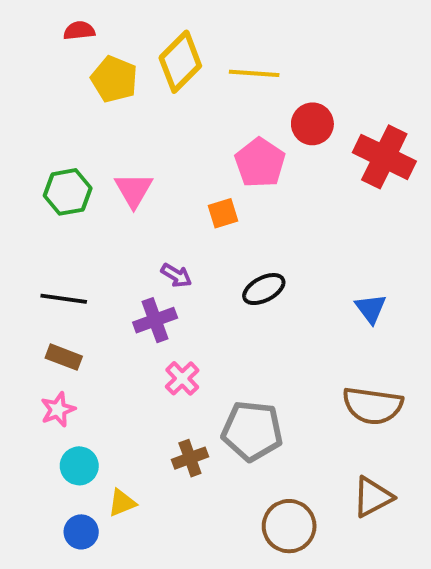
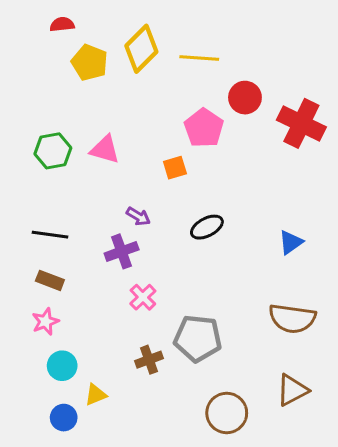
pink triangle: (134, 190) -> (105, 149), turned -44
blue triangle: (371, 308) -> (291, 242), turned 32

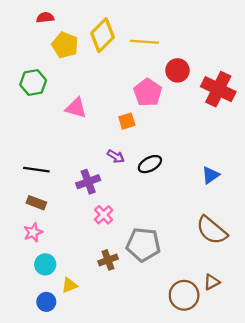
green hexagon: (53, 151) -> (33, 83), moved
purple arrow: (138, 216) -> (116, 156), moved
brown semicircle: (292, 318) -> (212, 230), turned 32
brown triangle: (292, 390) -> (212, 282), size x0.7
brown circle: (227, 413) -> (184, 295), moved

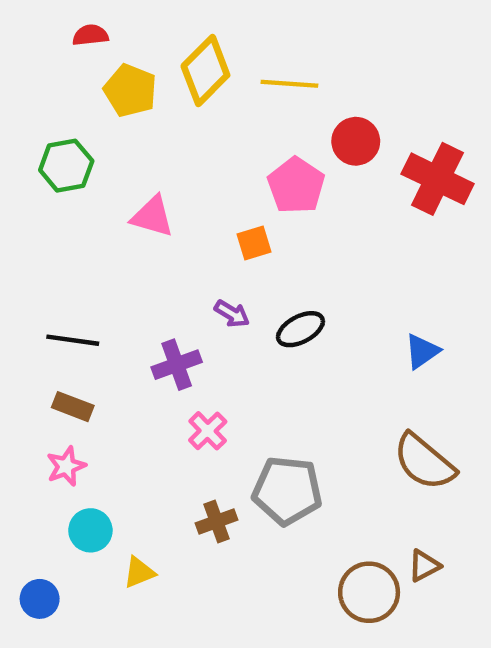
blue circle: (46, 302) -> (40, 599), moved

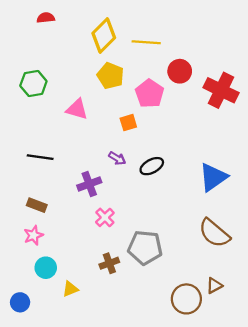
yellow pentagon: (130, 90) -> (110, 76), moved
black line: (73, 340) -> (40, 157), moved
blue triangle: (422, 351) -> (213, 177), size x1.6

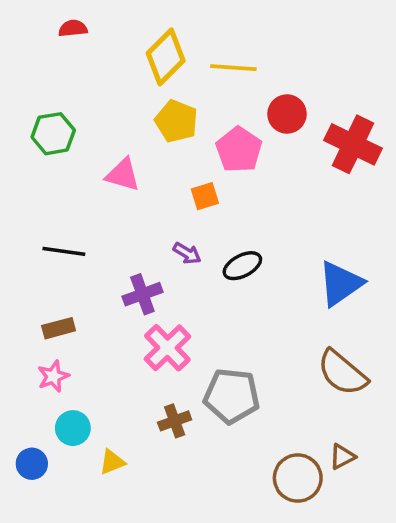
brown rectangle: (37, 205) -> (59, 328), turned -36
pink cross: (105, 217) -> (167, 348), size x1.5
blue circle: (20, 302) -> (32, 464), moved

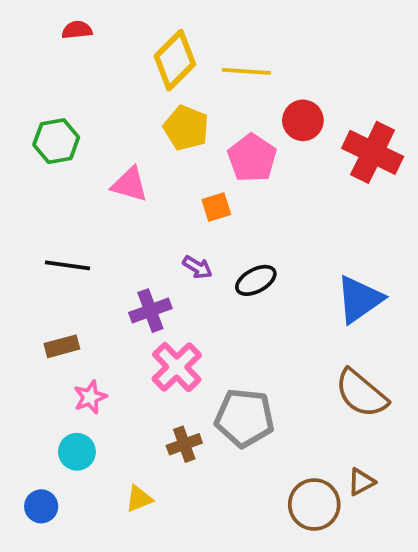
pink star: (53, 376) -> (90, 397), moved
yellow triangle: (112, 462) -> (139, 499), moved
blue circle: (32, 464) -> (41, 506), moved

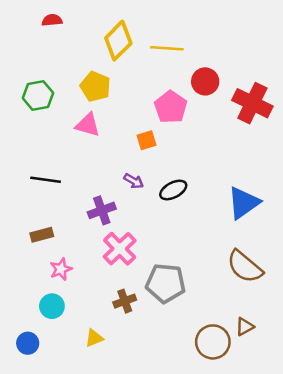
yellow pentagon: (186, 128) -> (95, 87), moved

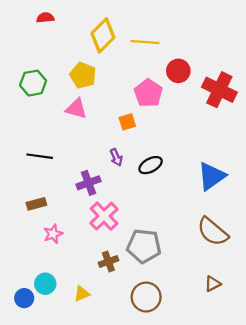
purple arrow: (134, 181) -> (116, 157), turned 35
cyan circle: (52, 306) -> (45, 284), moved
brown circle: (213, 342) -> (146, 297), moved

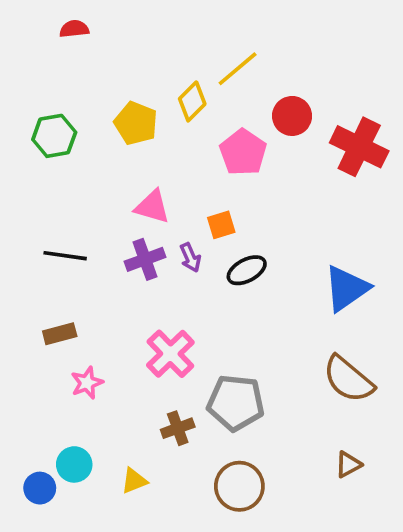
yellow diamond: (103, 35) -> (192, 101), moved, size x0.7
yellow line: (145, 42) -> (238, 69), turned -44
pink triangle: (76, 109) -> (152, 207), moved
orange square: (127, 122) -> (221, 225), moved
purple cross: (88, 183) -> (145, 259), moved

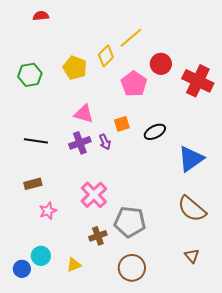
black ellipse: (247, 270) -> (155, 132), moved
brown triangle: (348, 464) -> (192, 256), turned -42

